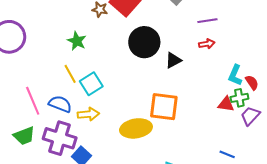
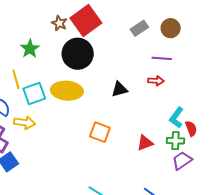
black circle: (144, 42) -> (78, 54), moved
red triangle: (226, 104) -> (145, 143), moved, turned -42
orange square: (164, 107) -> (100, 132), size x0.7
yellow ellipse: (136, 128) -> (67, 91), moved

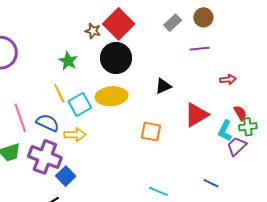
red arrow: (156, 81) -> (228, 80), moved
cyan L-shape: (176, 118) -> (225, 131), moved
green cross: (176, 141) -> (248, 127), moved
red triangle: (145, 143) -> (196, 115), moved, size x1.5

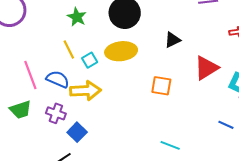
cyan square: (80, 104) -> (90, 60), size x0.7
yellow arrow: (75, 135) -> (85, 91), size x1.4
purple cross: (45, 157) -> (56, 113), size x0.6
blue line: (211, 183) -> (226, 125), moved

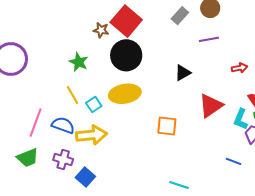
black triangle: (172, 40) -> (183, 73), moved
pink line: (30, 75) -> (36, 123), turned 44

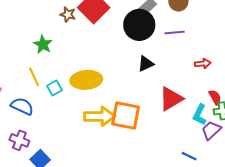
black circle: (126, 55) -> (139, 25), moved
orange square: (167, 126) -> (126, 115), size x1.4
yellow arrow: (91, 135) -> (100, 116), moved

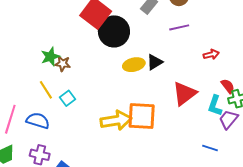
brown star: (68, 14) -> (63, 64), moved
black circle: (139, 25) -> (114, 31), moved
green star: (43, 44) -> (50, 57), turned 30
yellow ellipse: (86, 80) -> (134, 65), moved, size x0.7

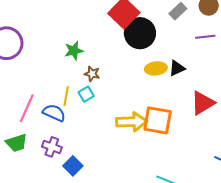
brown star: (63, 64) -> (92, 74), moved
yellow line: (46, 90) -> (66, 96), moved, turned 36

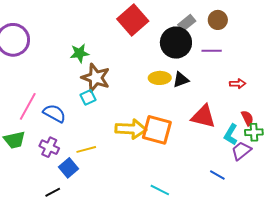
black circle: (140, 33) -> (176, 43), moved
brown star: (92, 74) -> (96, 78), size x1.8
yellow line: (66, 96) -> (86, 149), moved, turned 60
red triangle: (203, 103) -> (203, 117), turned 40

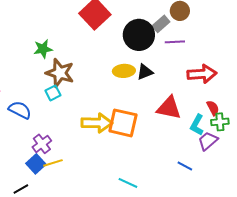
gray rectangle: (187, 23) -> (161, 24), moved
red arrow: (238, 84) -> (202, 74), size x1.8
purple cross: (49, 147) -> (42, 144), moved, turned 30
yellow line: (86, 149) -> (53, 163), moved

